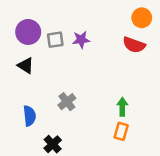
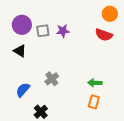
green arrow: (122, 107) -> (95, 83), turned -88
blue semicircle: (29, 116) -> (23, 90), turned -133

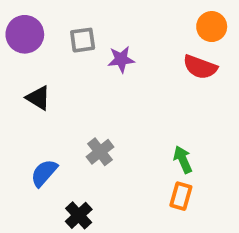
purple circle: (22, 25) -> (25, 34), moved
gray square: (43, 31) -> (83, 40), moved
green arrow: (95, 83) -> (183, 160), turned 64

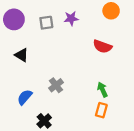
orange circle: (212, 27) -> (111, 11), moved
purple star: (121, 59) -> (71, 18), moved
red semicircle: (200, 67) -> (102, 46), moved

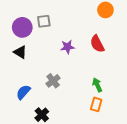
purple star: (71, 18) -> (67, 47), moved
purple circle: (14, 19) -> (22, 27), moved
red semicircle: (102, 46) -> (97, 44), turned 42

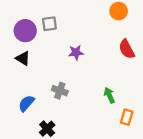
red semicircle: (97, 44) -> (127, 49), moved
gray cross: (53, 81) -> (60, 91), turned -32
orange rectangle: (96, 104) -> (127, 117), moved

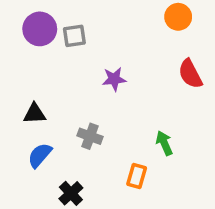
purple circle: (25, 31) -> (40, 29), moved
black triangle: (23, 58) -> (35, 114), moved, turned -35
orange rectangle: (127, 117) -> (137, 176), moved

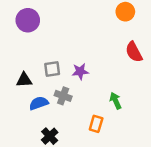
gray square: (74, 36) -> (52, 69), moved
purple star: (114, 79) -> (80, 71), moved
blue semicircle: (40, 155) -> (39, 103), moved, turned 30

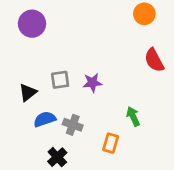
black triangle: (24, 80) -> (28, 92), turned -35
gray cross: (63, 96) -> (73, 125), moved

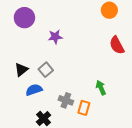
gray square: (60, 80) -> (46, 70), moved, turned -32
purple star: (92, 83) -> (55, 37), moved
gray cross: (73, 125) -> (66, 100), moved

